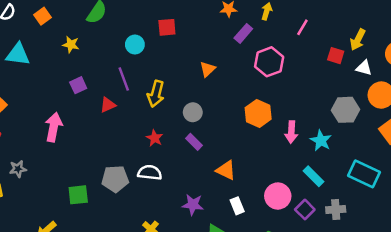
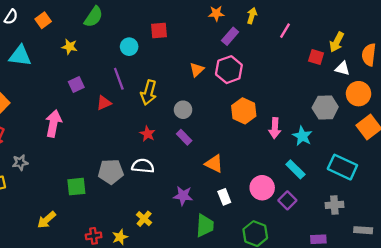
pink hexagon: (269, 62) -> (229, 70), moved
gray cross: (336, 210) -> (334, 205), moved

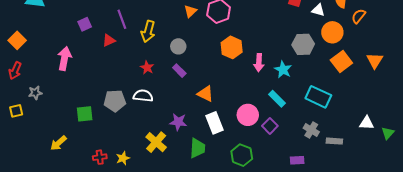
white rectangle: (224, 197) -> (215, 123), size x1.5
gray cross: (334, 205) -> (311, 130), turned 35
yellow cross: (144, 219) -> (156, 142), moved, size x1.5
gray rectangle: (363, 230) -> (334, 141), moved

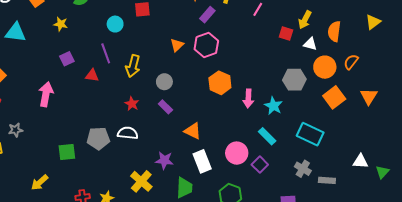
orange semicircle: (359, 16) -> (351, 62), moved
red triangle: (109, 40) -> (92, 75), turned 32

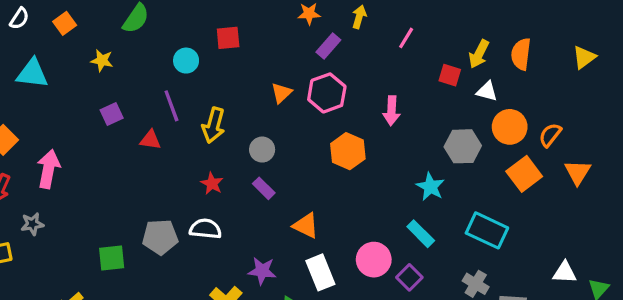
orange semicircle: (334, 31) -> (521, 54), moved
orange semicircle: (351, 62) -> (550, 135), moved
pink arrow: (46, 94) -> (49, 169), moved
pink arrow: (248, 98) -> (392, 111), moved

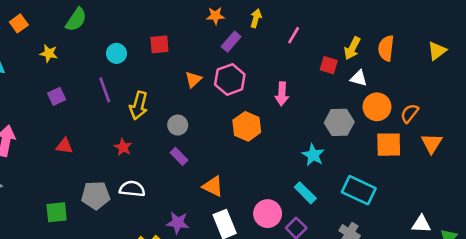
red square: (228, 38) -> (159, 44), moved
red triangle: (150, 140) -> (64, 146), moved
orange square: (524, 174) -> (389, 145), turned 36
red star: (212, 184) -> (123, 147), moved

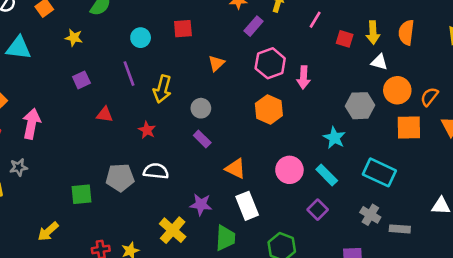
yellow arrow: (352, 48) -> (373, 32), turned -30
red square: (329, 65) -> (345, 39), moved
pink hexagon: (230, 79) -> (270, 63), moved
red triangle: (64, 146) -> (105, 115), moved
pink circle: (268, 214) -> (289, 170), moved

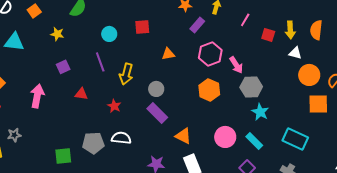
orange triangle: (216, 63) -> (168, 54), turned 32
pink arrow: (304, 77) -> (236, 65), turned -36
gray hexagon: (360, 106) -> (251, 87), moved
pink arrow: (31, 124) -> (37, 96), moved
purple rectangle: (202, 139) -> (157, 113), size x1.5

